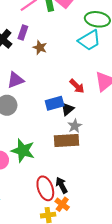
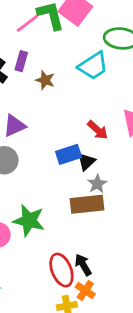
cyan trapezoid: (89, 40) -> (93, 66), moved

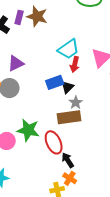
cyan trapezoid: (93, 66) -> (68, 49), moved
brown star: (45, 80) -> (37, 16), moved, size x1.5
red arrow: (98, 130) -> (75, 64), turned 63
red ellipse: (61, 270) -> (54, 142), moved

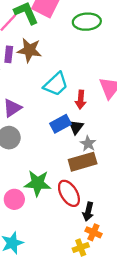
cyan trapezoid: (68, 49) -> (56, 84), moved
black arrow: (68, 160) -> (88, 212), turned -126

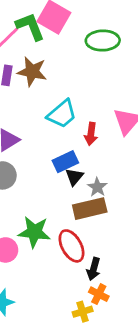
black triangle: (76, 127) -> (74, 177), moved

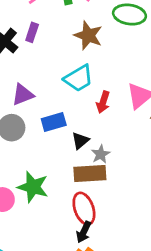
brown star: (32, 72) -> (88, 35), moved
blue rectangle: (65, 162) -> (54, 122), moved
red ellipse: (71, 246) -> (84, 209), moved

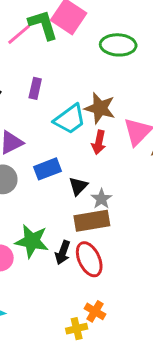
purple rectangle: (32, 32) -> (35, 88), moved
brown star: (88, 35) -> (100, 108), moved
black arrow: (84, 232) -> (63, 252), moved

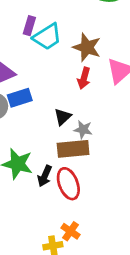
cyan trapezoid: (70, 119) -> (47, 37), moved
blue rectangle: (47, 169) -> (20, 98), moved
gray star: (101, 199) -> (83, 130), turned -30

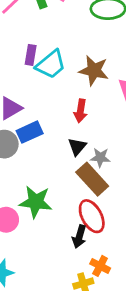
red arrow: (84, 78) -> (81, 111), moved
brown rectangle: (73, 149) -> (92, 179), turned 60
black arrow: (45, 176) -> (79, 237), moved

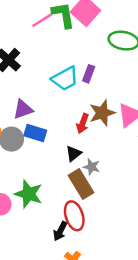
purple rectangle: (31, 55) -> (89, 74), moved
brown star: (94, 71) -> (102, 113), moved, turned 30
blue rectangle: (30, 132) -> (35, 133), turned 30

